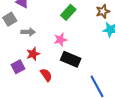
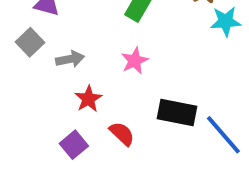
black rectangle: (71, 59) -> (177, 112), moved
purple square: (18, 67) -> (74, 145), moved

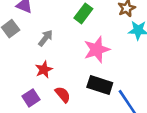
gray arrow: (70, 59) -> (45, 38), moved, turned -48
pink star: (135, 61) -> (97, 50), moved, size x1.5

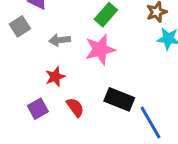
gray arrow: (45, 38) -> (60, 40), turned -138
pink star: (97, 50) -> (100, 50), moved

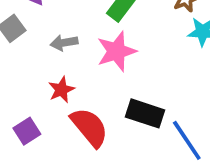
red semicircle: (75, 107) -> (89, 127), size x1.6
purple square: (38, 109) -> (27, 131), moved

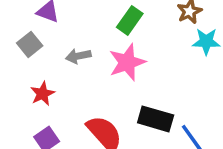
red star: (61, 90) -> (42, 94), moved

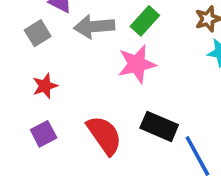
gray arrow: (78, 56) -> (94, 27), moved, size x1.5

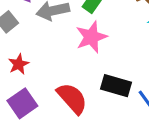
purple square: (44, 134) -> (22, 103), size x1.4

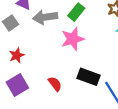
red semicircle: (72, 98) -> (55, 84), size x0.6

